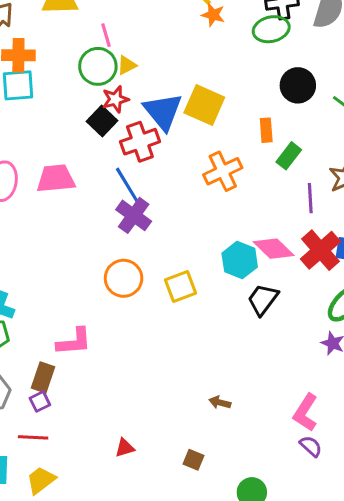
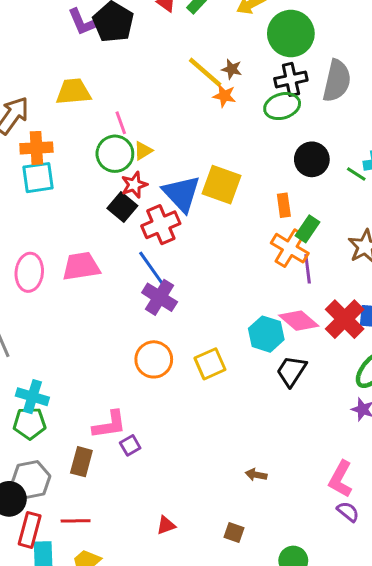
orange cross: (223, 171) -> (290, 248), moved, turned -30
purple line: (310, 198) -> (308, 269), moved
purple square: (40, 401) -> (130, 445), moved

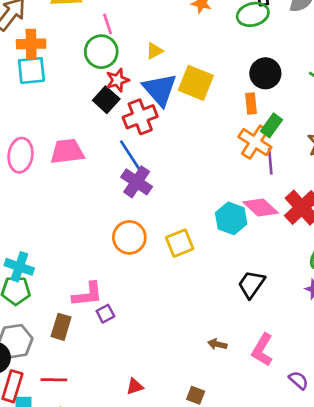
yellow triangle: (143, 151) -> (154, 51), moved
black circle: (312, 159) -> (265, 73), moved
black trapezoid: (291, 371) -> (251, 284), moved
pink L-shape: (340, 479) -> (262, 350), moved

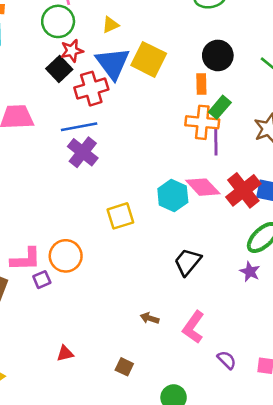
orange cross: (255, 142) -> (202, 122), turned -32
blue line: (131, 156) -> (79, 127), turned -72
orange circle: (129, 237) -> (66, 256), moved

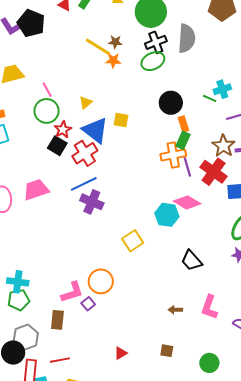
yellow square: (149, 59) -> (121, 120), size x0.6
orange rectangle: (201, 84) -> (183, 124), moved
red cross: (243, 190) -> (214, 172), moved
black trapezoid: (188, 262) -> (192, 260), turned -65

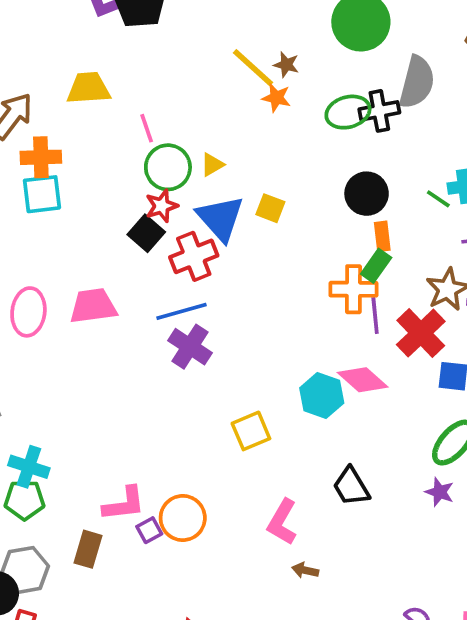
black cross: (156, 42) -> (379, 111), moved
green circle: (47, 111) -> (168, 167), moved
orange circle: (101, 281) -> (183, 518), moved
pink L-shape: (209, 307) -> (282, 522), moved

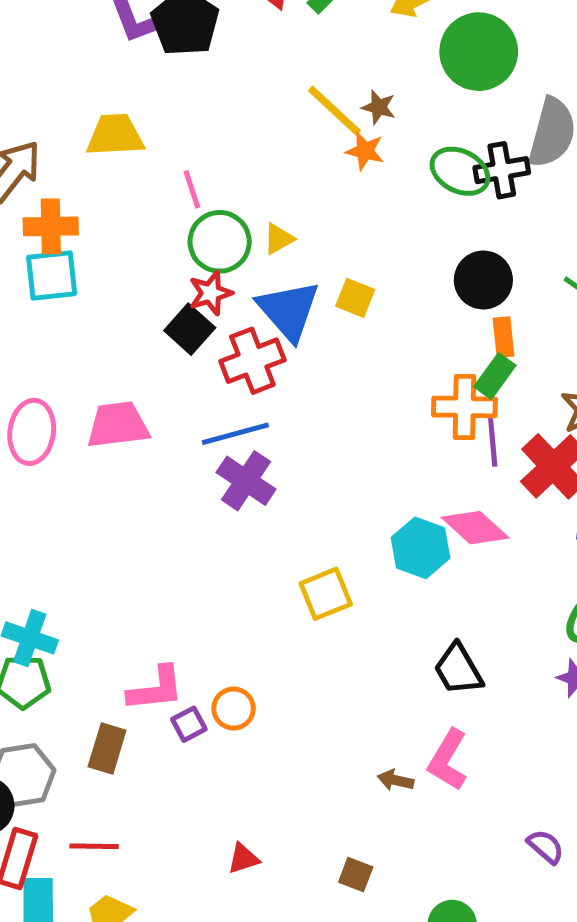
green ellipse: (348, 112) -> (460, 171), turned 42
orange circle: (183, 518) -> (234, 709), size x0.7
pink L-shape: (282, 522) -> (448, 760), moved

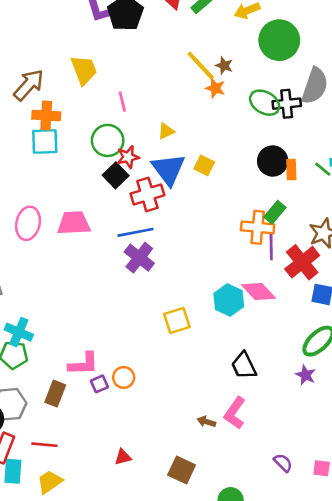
yellow trapezoid: (115, 135) -> (84, 70), turned 68
green circle: (220, 242) -> (108, 140), moved
orange rectangle: (504, 337) -> (291, 170), moved
brown square: (356, 875) -> (182, 470), size x1.5

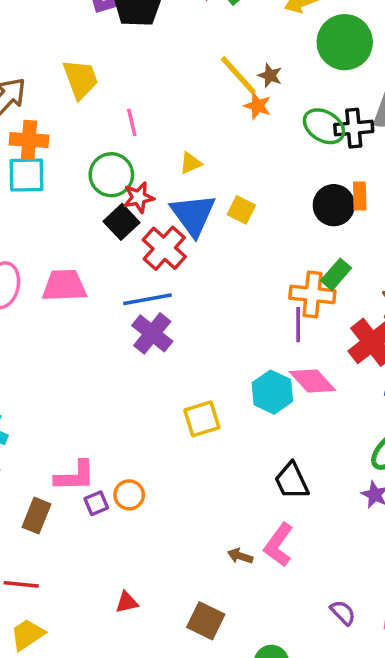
orange rectangle: (291, 170) -> (360, 196), moved
red cross: (147, 194) -> (164, 248), turned -32
purple line: (271, 247) -> (298, 325), moved

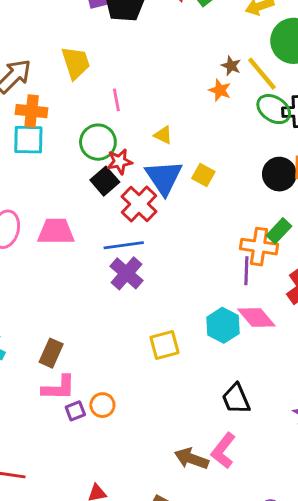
yellow line: (238, 75) -> (262, 74), moved
yellow triangle: (190, 163) -> (163, 135), turned 48
brown rectangle: (37, 516) -> (51, 353), moved
brown arrow: (240, 556) -> (191, 459), size x1.6

